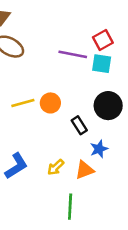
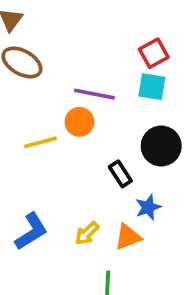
purple line: (73, 54) -> (94, 94), moved
orange circle: (50, 103) -> (80, 122), moved

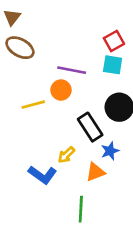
black rectangle: (120, 174) -> (90, 127), size x1.5
blue L-shape: (31, 231) -> (42, 175), moved, turned 68
yellow arrow: (87, 233) -> (66, 155), moved

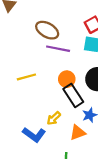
brown ellipse: (20, 48) -> (47, 30), moved
orange circle: (61, 90) -> (67, 79), moved

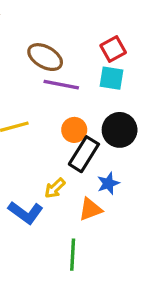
black rectangle: (73, 95) -> (84, 154), turned 65

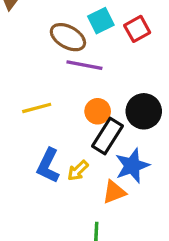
cyan square: (111, 78) -> (101, 21), moved, turned -35
blue star: (108, 183) -> (132, 166), size x1.5
blue L-shape: (26, 212) -> (48, 166), moved, turned 80

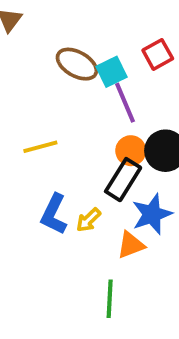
cyan square: (101, 21) -> (112, 72), moved
purple line: (84, 65) -> (125, 103), moved, turned 56
orange circle: (98, 111) -> (131, 151), moved

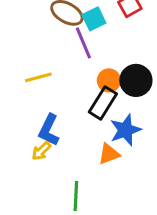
purple line: (125, 103) -> (83, 43), moved
yellow arrow: (88, 220) -> (41, 151), moved
green line: (110, 299) -> (76, 196), moved

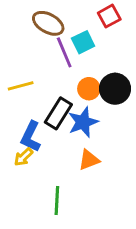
cyan square: (94, 19) -> (83, 42), moved
black rectangle: (103, 103) -> (58, 113), moved
blue star: (125, 130) -> (83, 122), moved

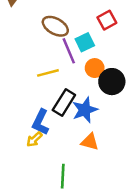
yellow line: (21, 86) -> (48, 73), moved
orange circle: (89, 89) -> (95, 68), moved
orange triangle: (89, 160) -> (90, 142), turned 36

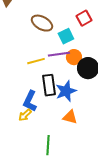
purple line: (69, 51) -> (59, 54), moved, turned -75
black rectangle: (64, 102) -> (49, 85), turned -40

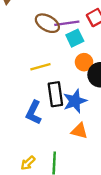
purple line: (59, 54) -> (67, 23), moved
yellow arrow: (25, 115) -> (28, 163), moved

